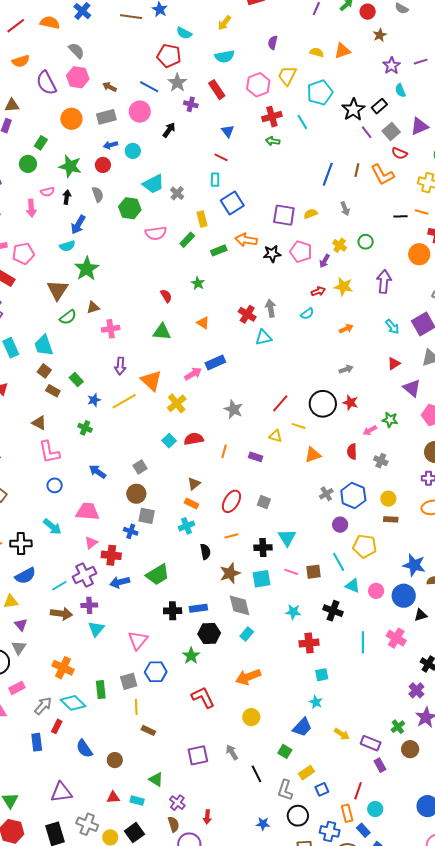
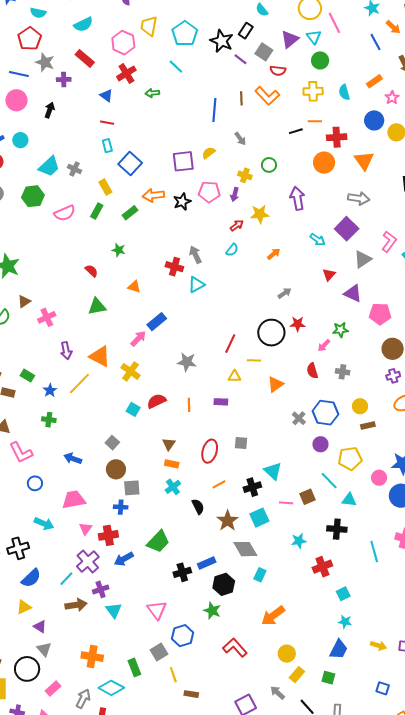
red pentagon: (169, 56) -> (30, 39), turned -30
red cross: (272, 117) -> (126, 73), moved
pink circle: (376, 591) -> (379, 478), moved
yellow rectangle: (307, 773) -> (297, 675), moved
blue square: (322, 789) -> (383, 688), moved, turned -32

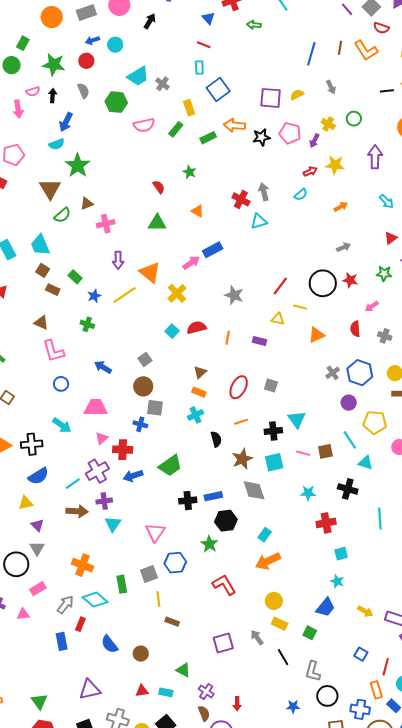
green star: (340, 330) -> (384, 274), moved
cyan rectangle: (260, 575) -> (265, 535), moved
yellow rectangle: (297, 675) -> (280, 624), turned 63

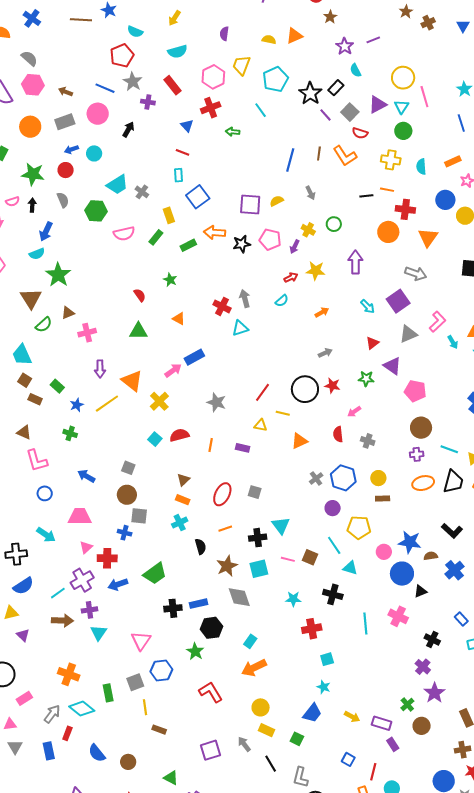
gray square: (145, 359) -> (128, 468), turned -32
brown square: (325, 451) -> (310, 557), turned 35
gray triangle: (37, 548) -> (15, 747), moved

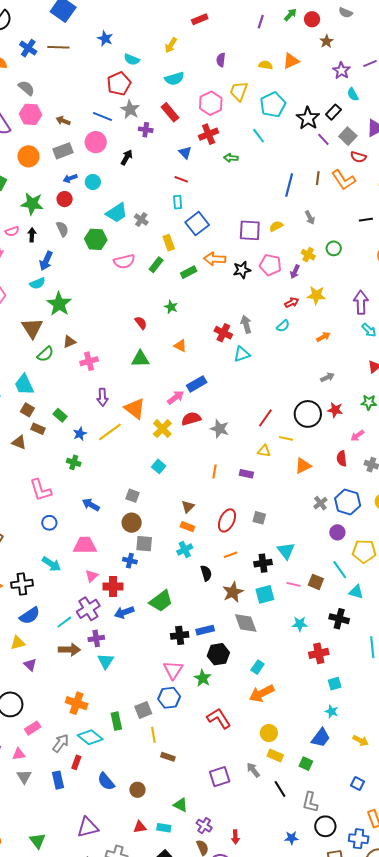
brown line: (81, 20) -> (58, 47), moved
purple arrow: (355, 262) -> (361, 302), moved
brown triangle: (24, 432) -> (19, 442), moved
red semicircle: (179, 435) -> (191, 419), moved
pink triangle: (141, 641) -> (173, 670), moved

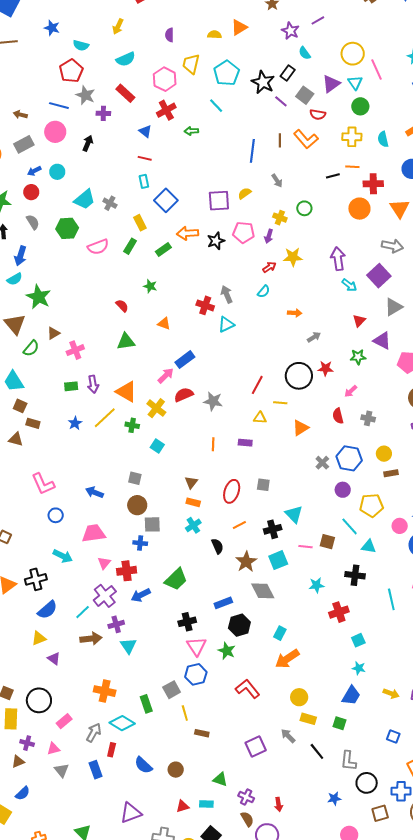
orange arrow: (323, 337) -> (295, 313), moved, turned 40
green rectangle: (60, 415) -> (71, 386), moved, turned -40
green cross: (74, 462) -> (132, 425), moved
black cross: (180, 635) -> (187, 622), moved

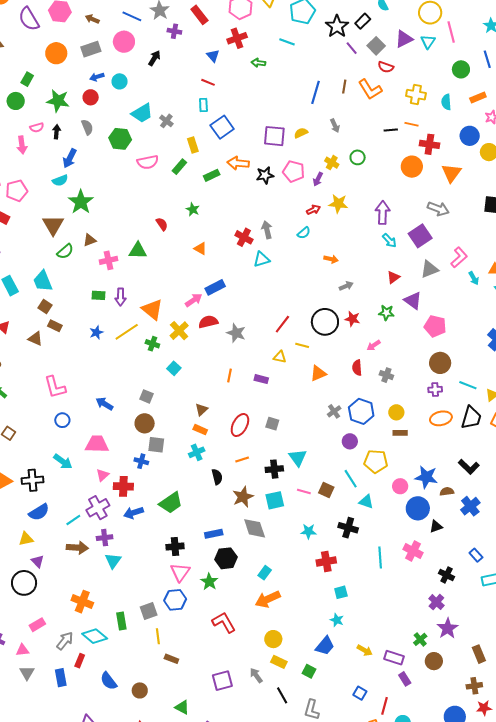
cyan line: (216, 106) -> (287, 42), turned -35
green circle: (360, 106) -> (461, 69), moved
green triangle: (126, 342) -> (138, 251), moved
black circle: (39, 700) -> (24, 583), moved

